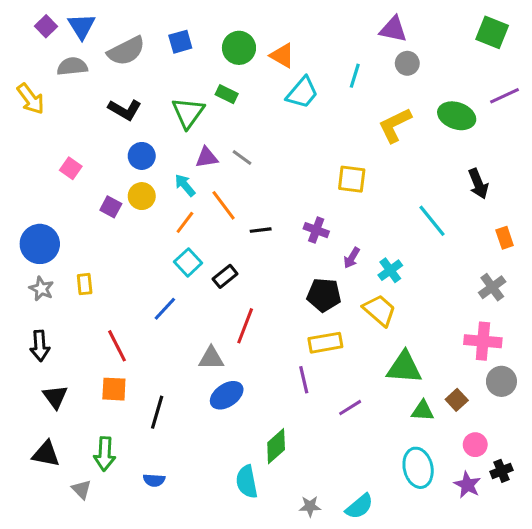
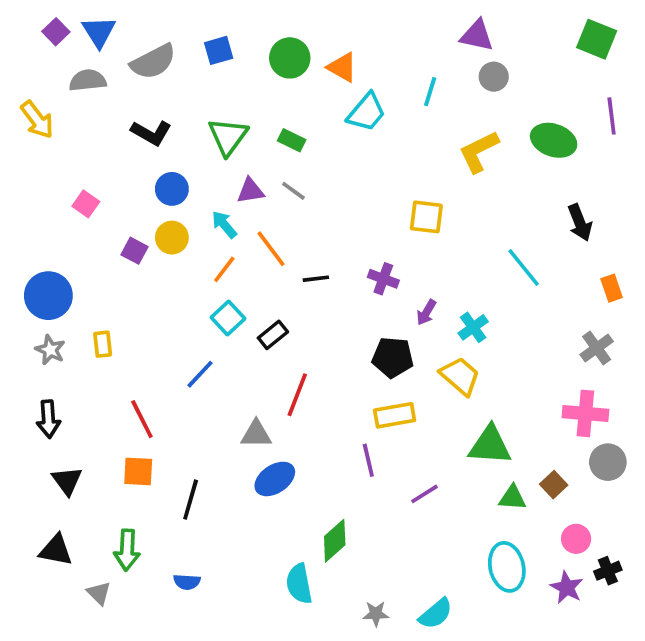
green rectangle: (227, 94) -> (292, 140), moved
purple line: (505, 96) -> (612, 116), turned -72

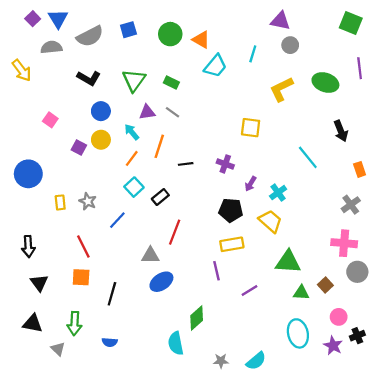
orange line: (271, 249) -> (159, 146), turned 55
gray star: (50, 350) -> (88, 201), moved

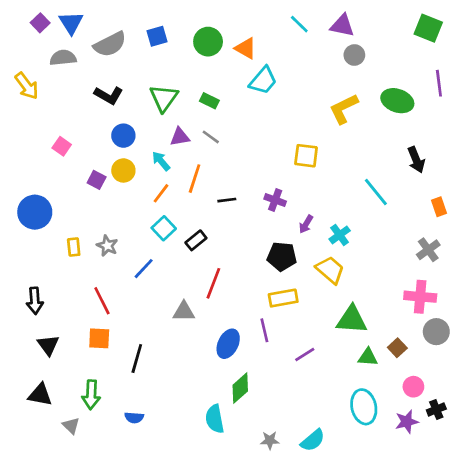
cyan line: (253, 54) -> (299, 24), moved, turned -63
blue ellipse: (161, 282) -> (228, 344), moved, turned -30
purple star: (333, 346) -> (407, 422), turned 30

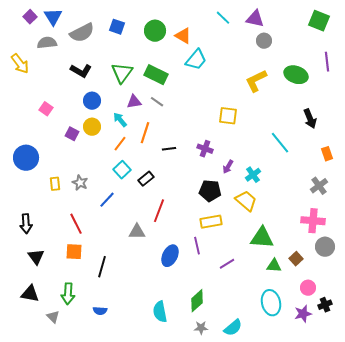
blue square: (157, 36) -> (117, 27), turned 35
green rectangle: (209, 101) -> (156, 75), size x1.6
green diamond: (240, 388) -> (197, 301), moved

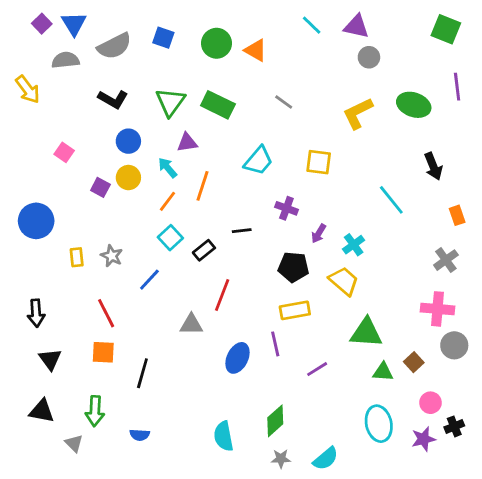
cyan trapezoid: (196, 60) -> (258, 161), moved
gray line: (157, 102) -> (284, 102), moved
black line: (169, 149) -> (242, 231), moved

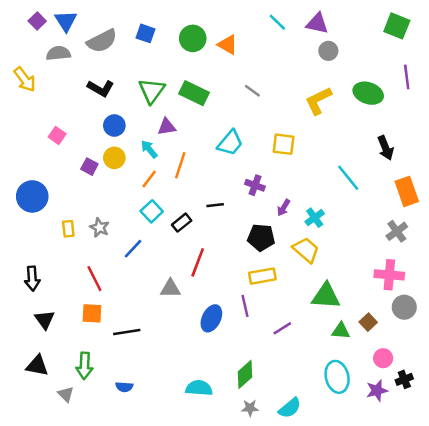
orange rectangle: (457, 215) -> (407, 191), size x1.6
black line: (142, 373) -> (127, 332), turned 65
cyan semicircle: (224, 436) -> (199, 388), turned 105

